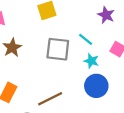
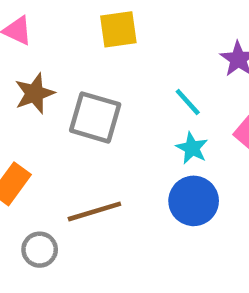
gray square: (58, 49) -> (95, 117), moved

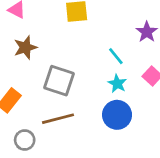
gray square: (95, 117) -> (59, 81), moved

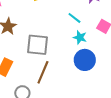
brown line: (58, 119) -> (43, 72), turned -40

